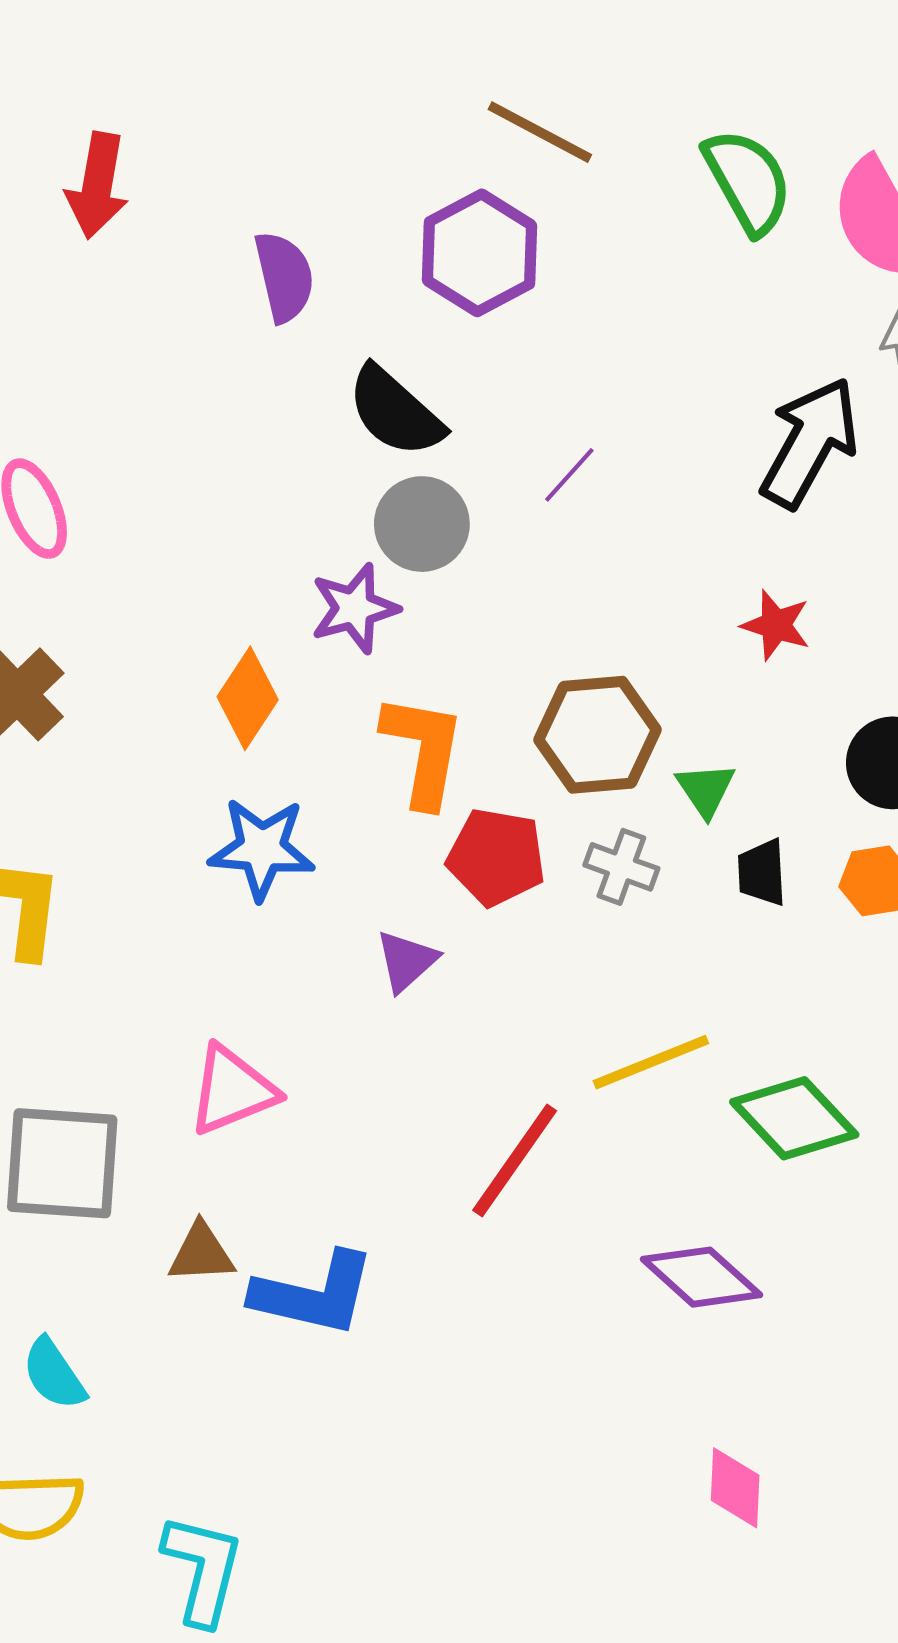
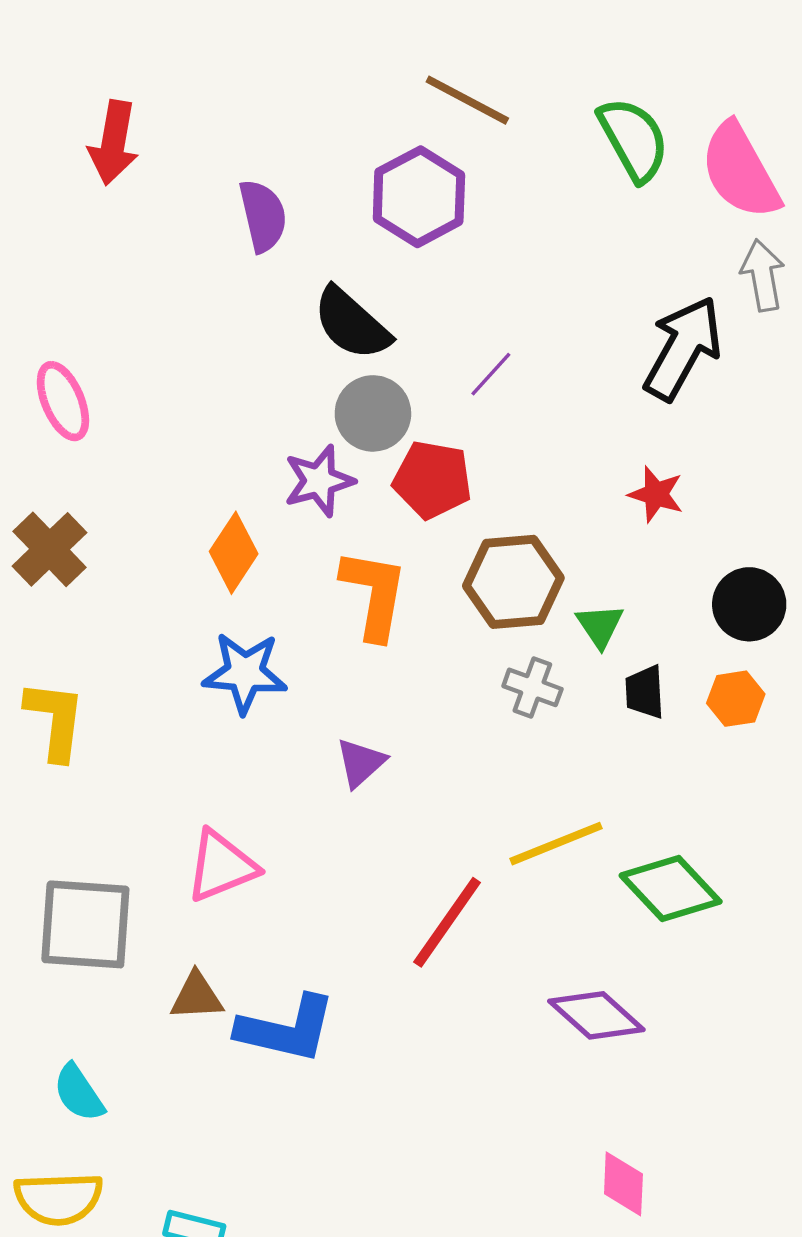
red pentagon: (496, 857) -> (432, 480), moved

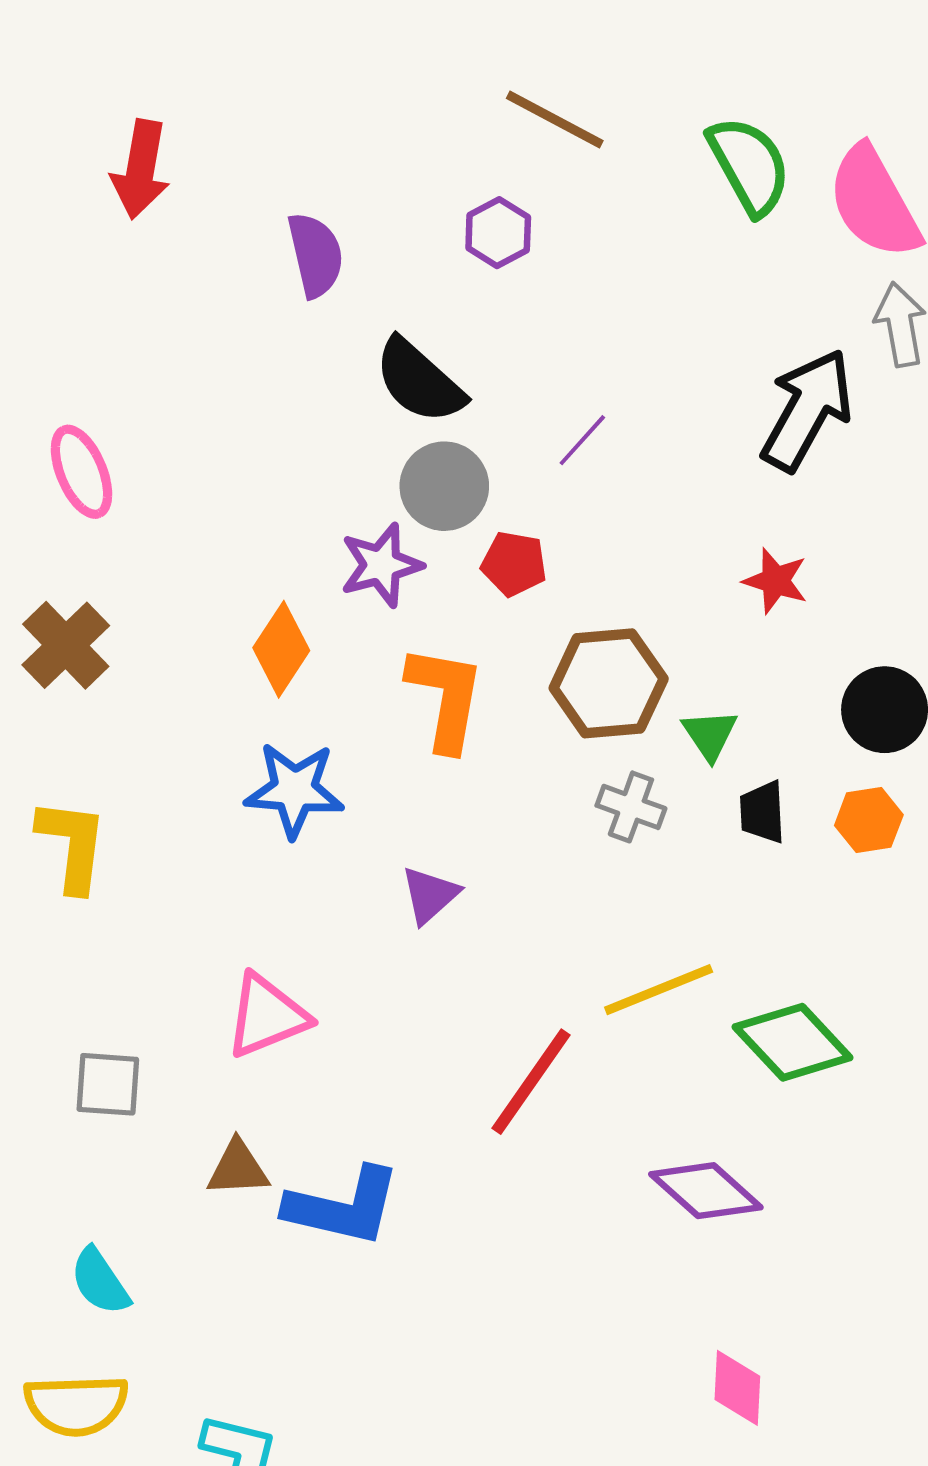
purple hexagon: (419, 197) -> (498, 233), size x0.6
red pentagon: (432, 480) -> (514, 564), size x0.7
gray square: (85, 924) -> (108, 1084), size x0.6

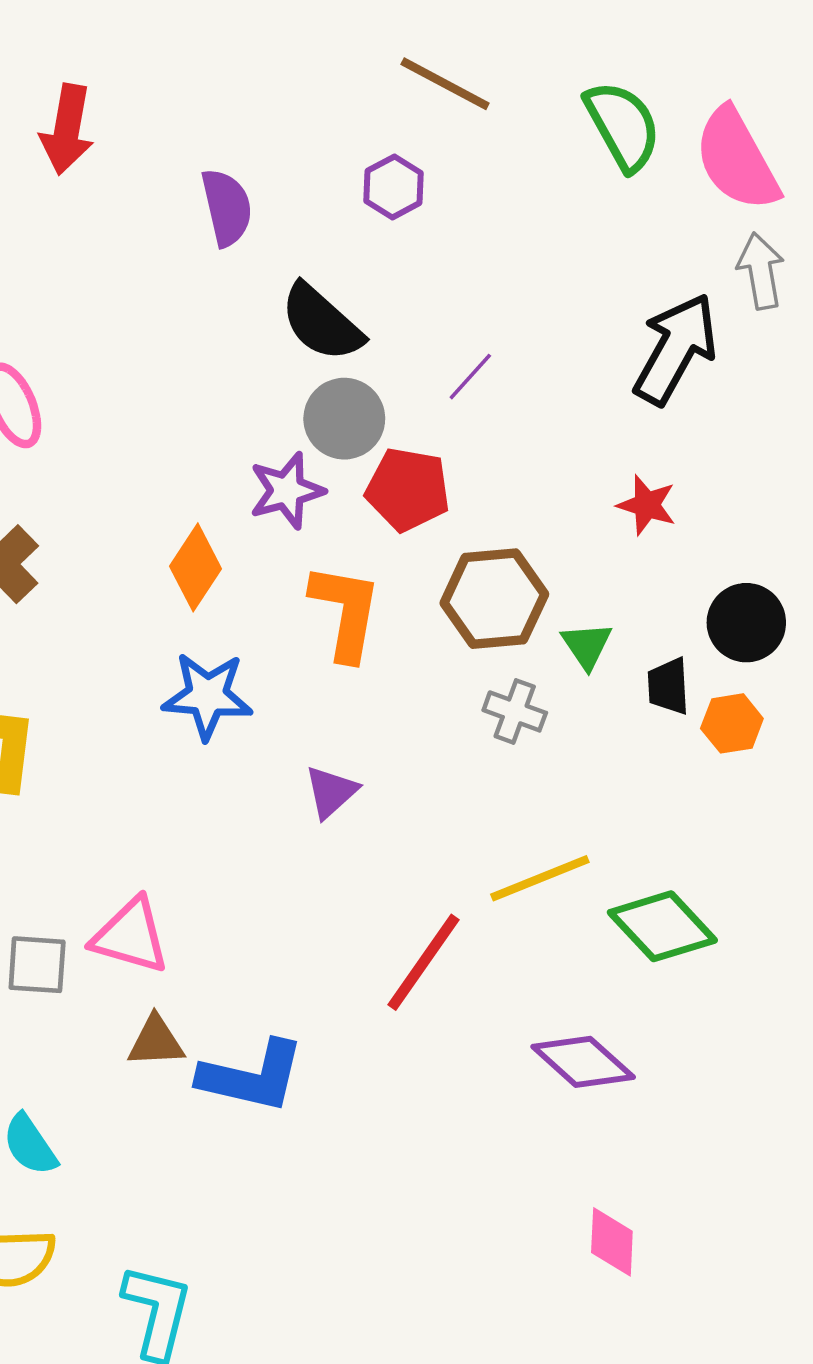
red pentagon: (514, 564) -> (408, 489), size x1.4
black trapezoid: (762, 812) -> (668, 686), moved
pink triangle: (267, 1016) -> (131, 936), moved, turned 38

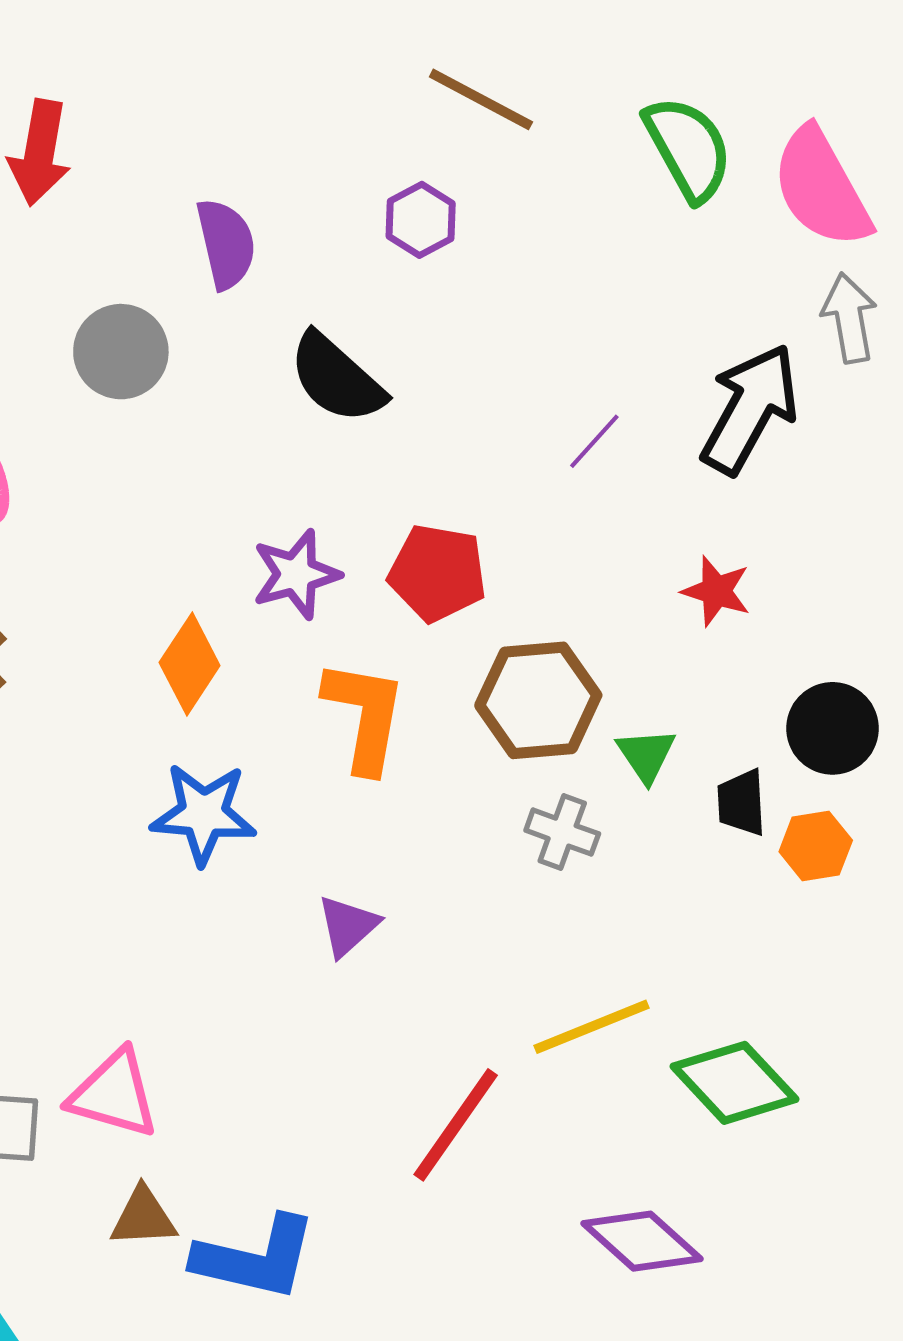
purple line: (470, 377) -> (594, 441), moved
gray circle: (344, 419) -> (121, 352), moved

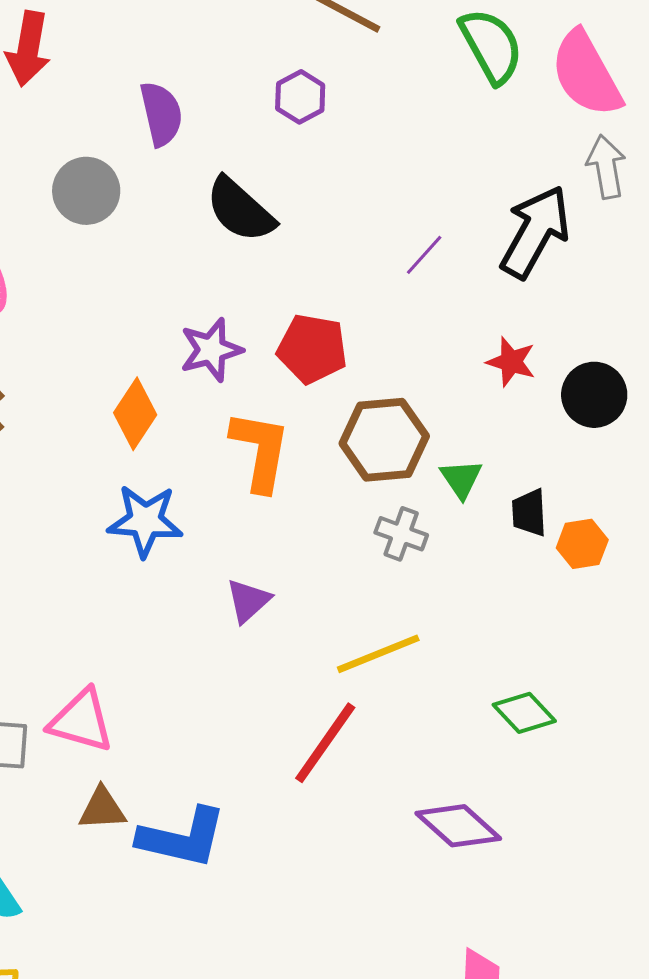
black circle: (833, 728) -> (594, 395), moved
yellow line: (592, 1027) -> (378, 654), moved
green diamond: (734, 1083) -> (524, 713), size x0.7

